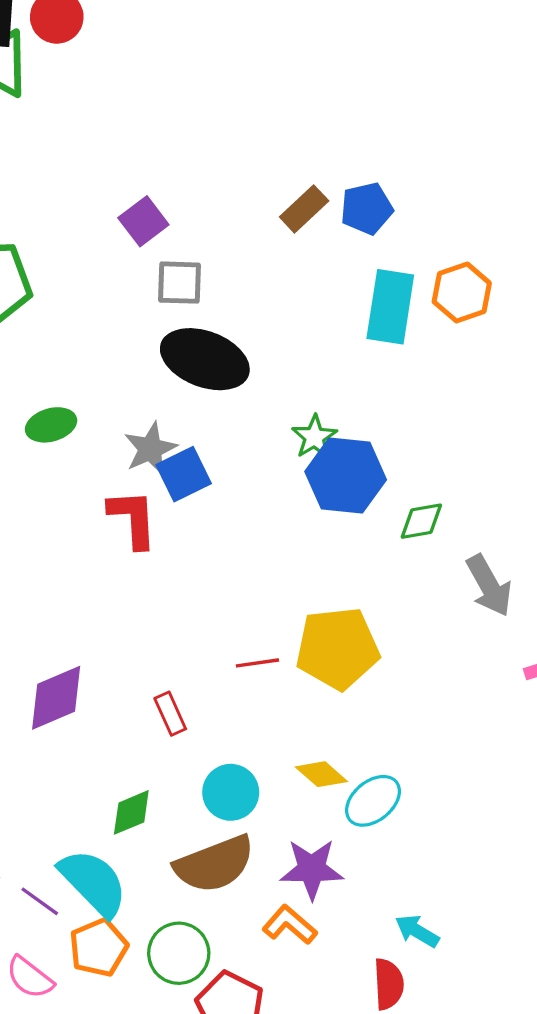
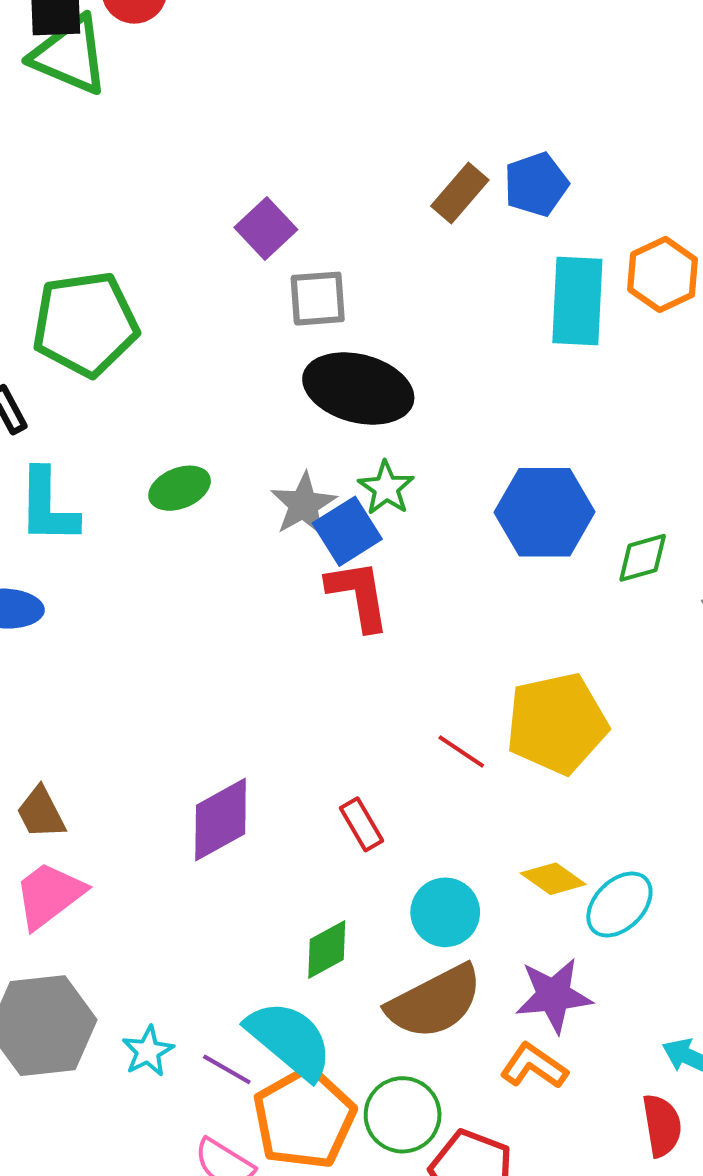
green star: (314, 437) -> (386, 488), moved
red L-shape: (133, 519) -> (358, 595), moved
red line: (257, 663) -> (461, 752), turned 48
orange pentagon: (99, 948) -> (304, 1118), size x1.4

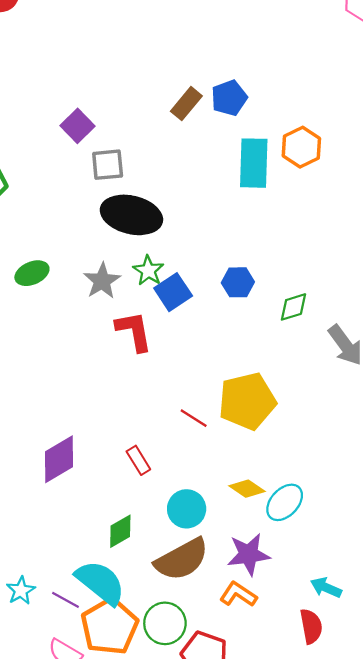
blue hexagon: (545, 512) -> (238, 282), size x0.6
blue square: (347, 531) -> (173, 292), moved

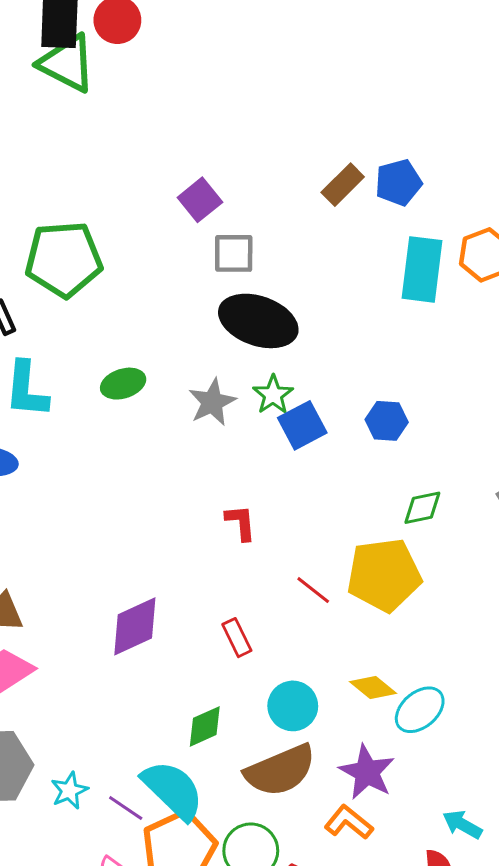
green diamond: (294, 307) -> (422, 508), moved
red L-shape: (134, 331) -> (241, 523), moved, size x0.7
purple star: (249, 554) -> (367, 772), turned 30

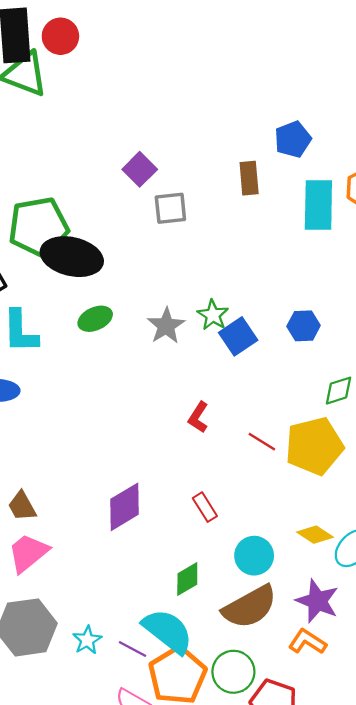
brown rectangle: (343, 185) -> (249, 178), moved, turned -44
black ellipse: (258, 321) -> (72, 257), moved
red L-shape: (241, 523) -> (198, 417), turned -136
red line: (313, 590) -> (262, 442), moved

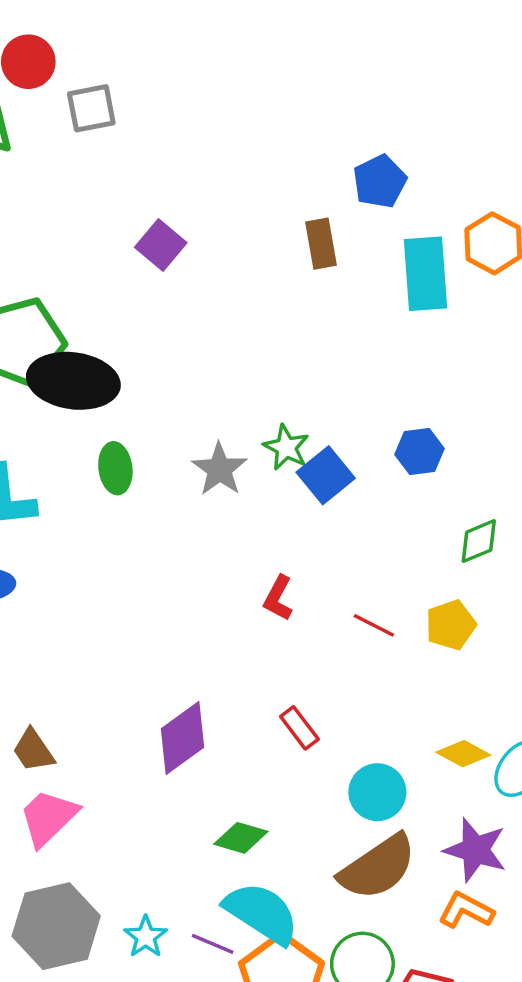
gray square: (170, 208) -> (91, 108), moved
green ellipse: (95, 319) -> (115, 468), turned -68
yellow pentagon: (314, 446) -> (451, 625), size x0.6
green diamond: (187, 579) -> (241, 838), moved, turned 52

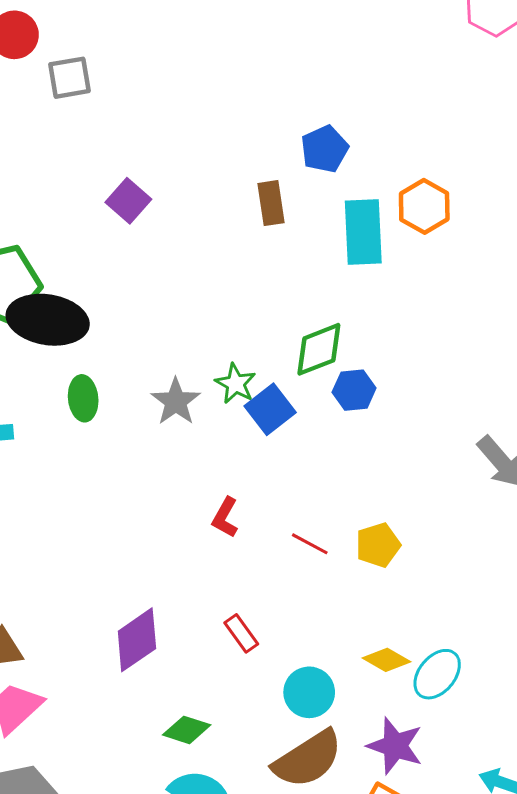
green diamond: (479, 541) -> (319, 349), moved, size x1.4

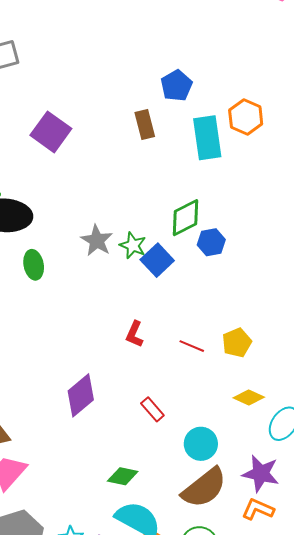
purple square: (128, 201) -> (51, 132), size x1.4
gray star: (176, 402) -> (97, 241), moved
purple diamond: (137, 640) -> (81, 395), moved
yellow diamond: (386, 660) -> (249, 397), moved

